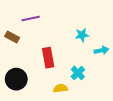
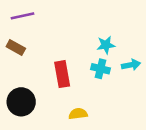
purple line: (31, 18) -> (22, 16), moved
cyan cross: (78, 73) -> (101, 69), moved, turned -32

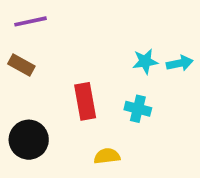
cyan arrow: (131, 65) -> (180, 63), moved
cyan cross: (101, 69) -> (138, 109), moved

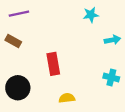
cyan star: (145, 61) -> (91, 15), moved
cyan cross: (138, 109) -> (111, 77), moved

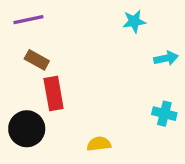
brown rectangle: (13, 41) -> (37, 60), moved
red rectangle: (53, 64) -> (54, 93), moved

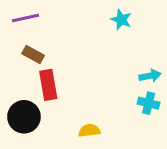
cyan star: (134, 21) -> (121, 20), turned 30
cyan arrow: (166, 58) -> (150, 76), moved

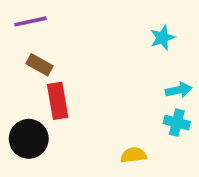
cyan star: (121, 20) -> (162, 38), moved, turned 30
yellow semicircle: (89, 130) -> (133, 155), moved

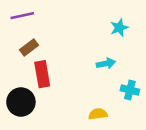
brown rectangle: (40, 65) -> (29, 48), turned -66
cyan arrow: (179, 90) -> (106, 63), moved

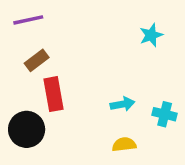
cyan arrow: (106, 63) -> (122, 104), moved

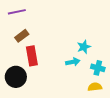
cyan star: (151, 35) -> (84, 47), moved
yellow semicircle: (124, 145) -> (95, 87), moved

